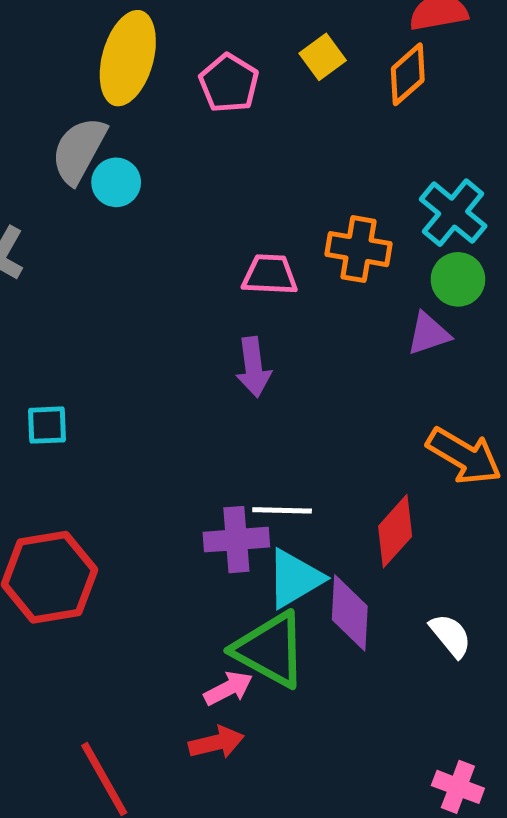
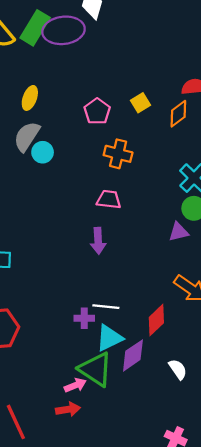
yellow ellipse: (128, 58) -> (30, 98), moved, size x0.6
orange cross: (358, 249) -> (118, 154), moved
purple cross: (236, 540) -> (84, 318), size x0.7
purple diamond: (350, 613) -> (133, 355), turned 48

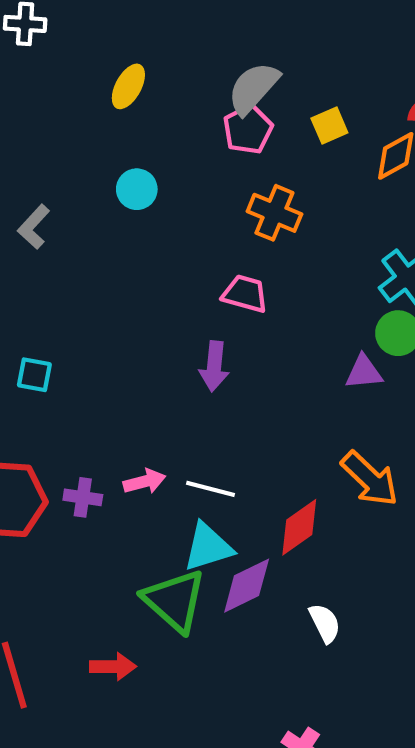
gray semicircle: (27, 136) -> (253, 88), moved
purple cross: (84, 318) -> (83, 497), moved
pink arrow: (75, 385) -> (145, 482), moved

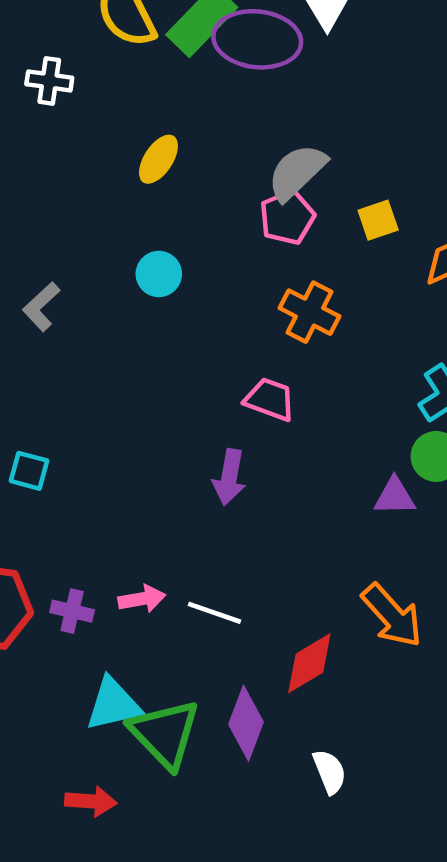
cyan triangle: (208, 547) -> (113, 704), moved
purple diamond: (247, 586) -> (246, 723), turned -48

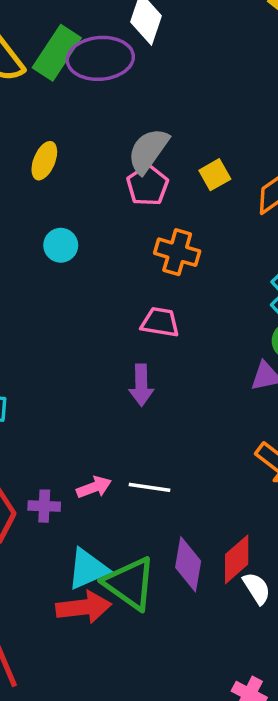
red diamond: (309, 663) -> (237, 559), moved
red arrow: (91, 801) -> (84, 607), moved, size x1.4

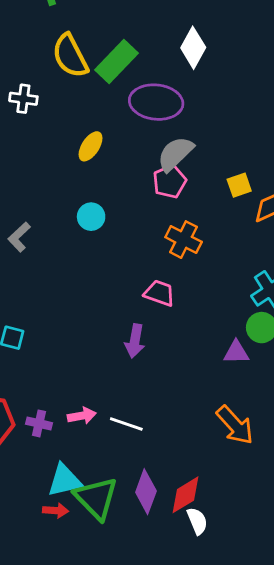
purple ellipse: (100, 58) -> (156, 102), moved
yellow square: (215, 175) -> (239, 185), moved
red arrow: (84, 607) -> (56, 511), size x0.6

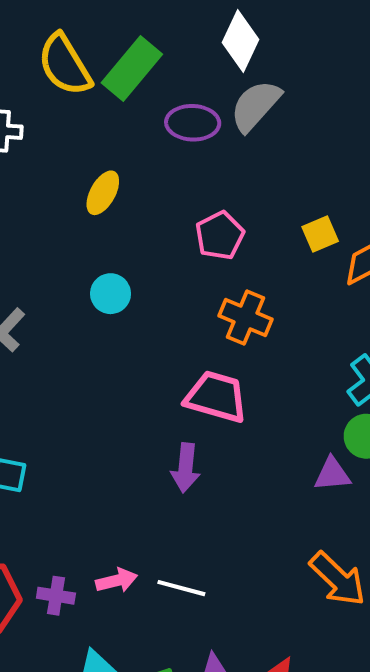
purple ellipse: (156, 102) -> (193, 123), size x0.7
gray semicircle: (175, 154) -> (255, 106), moved
pink trapezoid: (159, 293) -> (216, 397), size x1.4

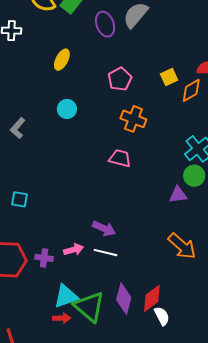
purple ellipse: (193, 123) -> (105, 24), turned 70
pink trapezoid: (216, 397) -> (120, 158), size x0.7
purple arrow: (186, 468) -> (104, 228), moved, turned -70

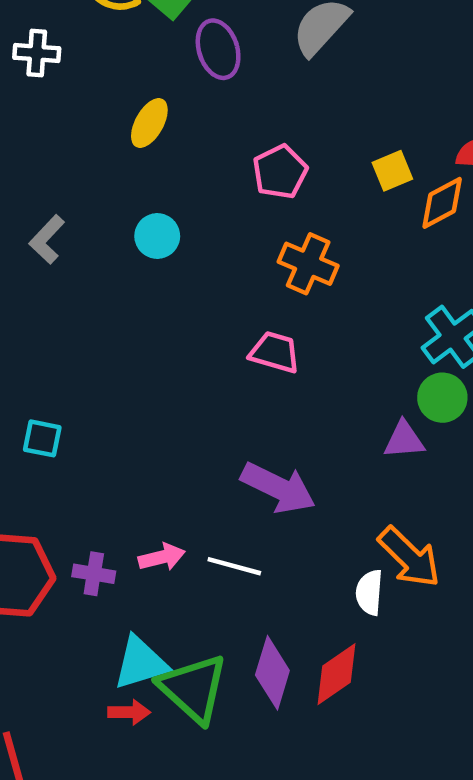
purple ellipse: (105, 24) -> (218, 49), moved
gray L-shape: (18, 128) -> (47, 240), moved
purple arrow: (104, 228) -> (278, 488), moved, size x1.4
white semicircle: (162, 316) -> (369, 592), moved, turned -150

